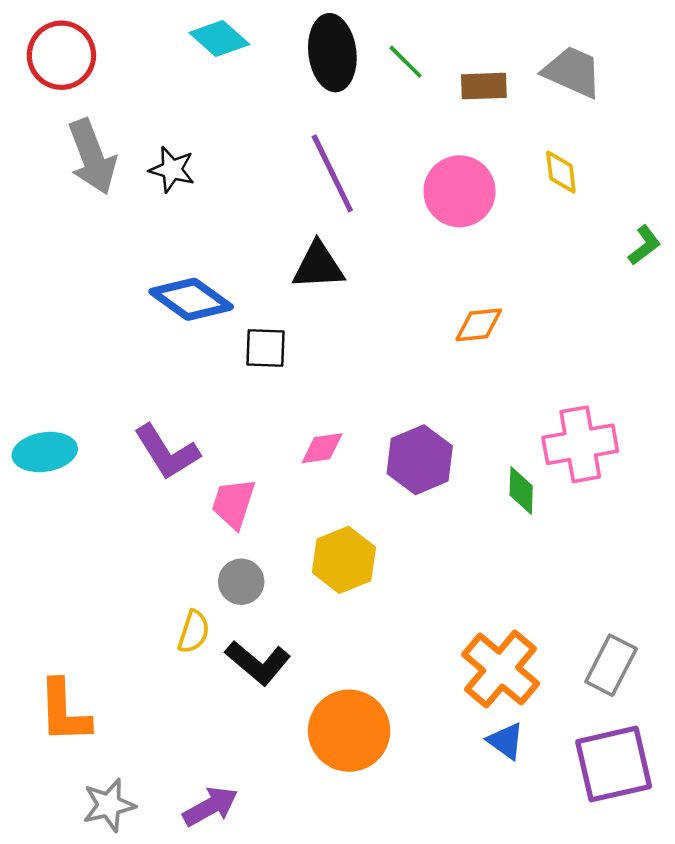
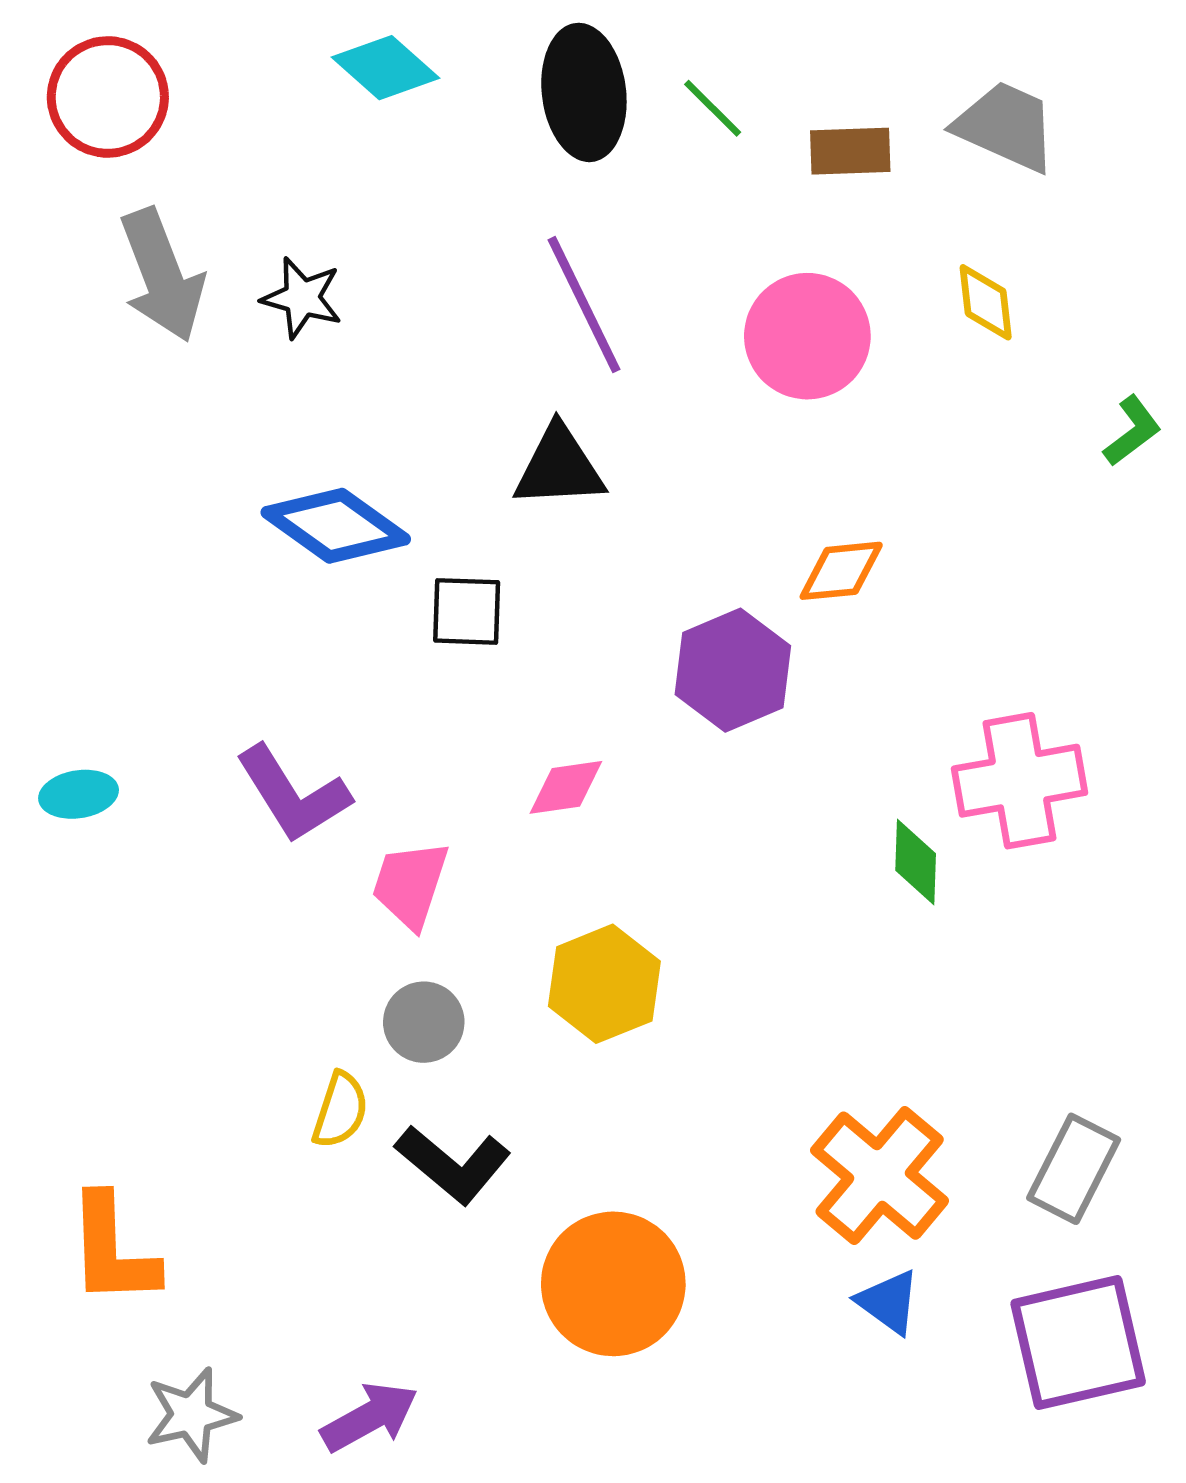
cyan ellipse: (45, 452) -> (79, 794), size x0.7
purple hexagon: (420, 460) -> (733, 670), moved

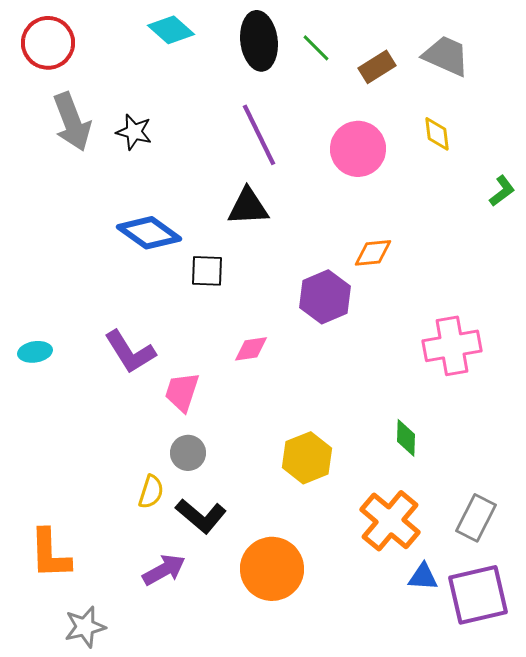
brown rectangle: (850, 151) -> (377, 67), turned -30
green diamond: (916, 862) -> (406, 438), moved
yellow hexagon: (604, 984) -> (307, 458), moved
blue triangle: (889, 1302) -> (423, 577), moved, turned -32
purple arrow: (370, 1417) -> (164, 570), moved

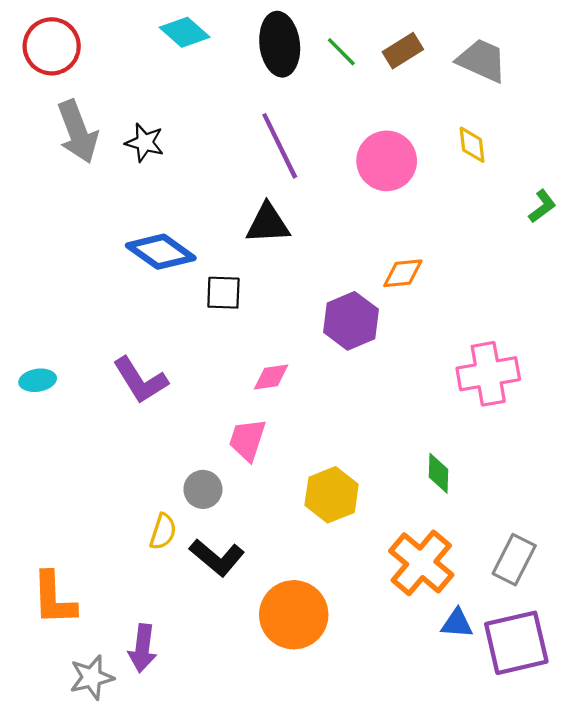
brown rectangle: (377, 67) -> (403, 51), moved
pink trapezoid: (182, 392) -> (247, 440), moved
purple arrow: (164, 570) -> (142, 648), moved, turned 126

